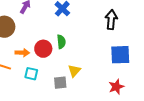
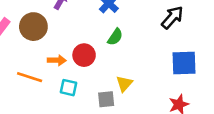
black arrow: (111, 20) -> (172, 17), turned 36
green semicircle: (61, 42) -> (115, 37), moved, turned 40

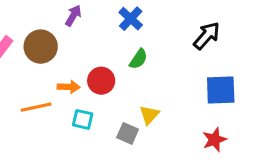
orange line: (30, 77) -> (36, 107), turned -30
gray square: (106, 99) -> (128, 133), turned 30

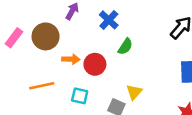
blue cross: (131, 19) -> (109, 20), moved
orange arrow: (69, 87) -> (71, 59), moved

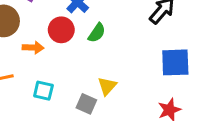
red circle: (95, 64) -> (61, 30), moved

